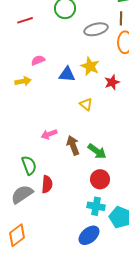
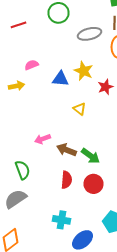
brown arrow: (73, 145) -> (66, 150), turned -48
red semicircle: (47, 184) -> (66, 180), moved
cyan cross: (96, 206) -> (62, 220), moved

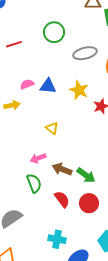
blue triangle: (60, 79) -> (48, 86), moved
yellow triangle: (80, 109) -> (52, 128), moved
green semicircle: (22, 170) -> (34, 183), moved
red semicircle: (66, 180) -> (62, 199), turned -42

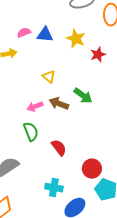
brown arrow: (62, 169) -> (59, 104), moved
green arrow: (86, 175) -> (83, 96), moved
red circle: (89, 203) -> (92, 169), moved

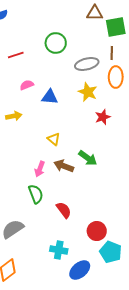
pink semicircle: (24, 33) -> (27, 85), moved
yellow star: (76, 39) -> (88, 92), moved
pink arrow: (35, 107) -> (40, 169), turned -49

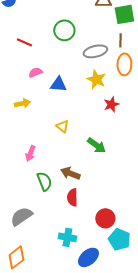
red line: (16, 55) -> (24, 42), turned 42
brown arrow: (64, 166) -> (70, 173), moved
pink arrow: (40, 169) -> (30, 153), moved
red semicircle: (64, 210) -> (72, 197), turned -144

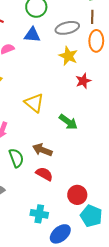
blue triangle: (58, 84) -> (32, 35), moved
yellow triangle: (62, 126) -> (34, 103), size x1.5
red semicircle: (72, 197) -> (44, 174), turned 120

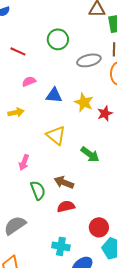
blue triangle: (32, 35) -> (54, 95), moved
yellow star: (68, 56) -> (84, 102), moved
red semicircle: (44, 174) -> (66, 206), turned -42

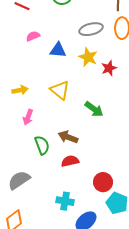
gray ellipse: (89, 60) -> (91, 29), moved
yellow arrow: (16, 112) -> (20, 90), moved

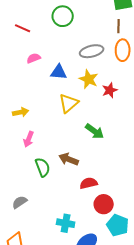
yellow triangle: (60, 90) -> (69, 103), moved, turned 40
red semicircle: (70, 161) -> (89, 183), moved
gray semicircle: (19, 180) -> (20, 202), size x0.7

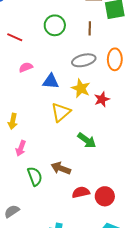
brown line: (119, 26) -> (90, 28), moved
yellow arrow: (21, 112) -> (13, 121), turned 112
red circle: (104, 204) -> (105, 196), moved

